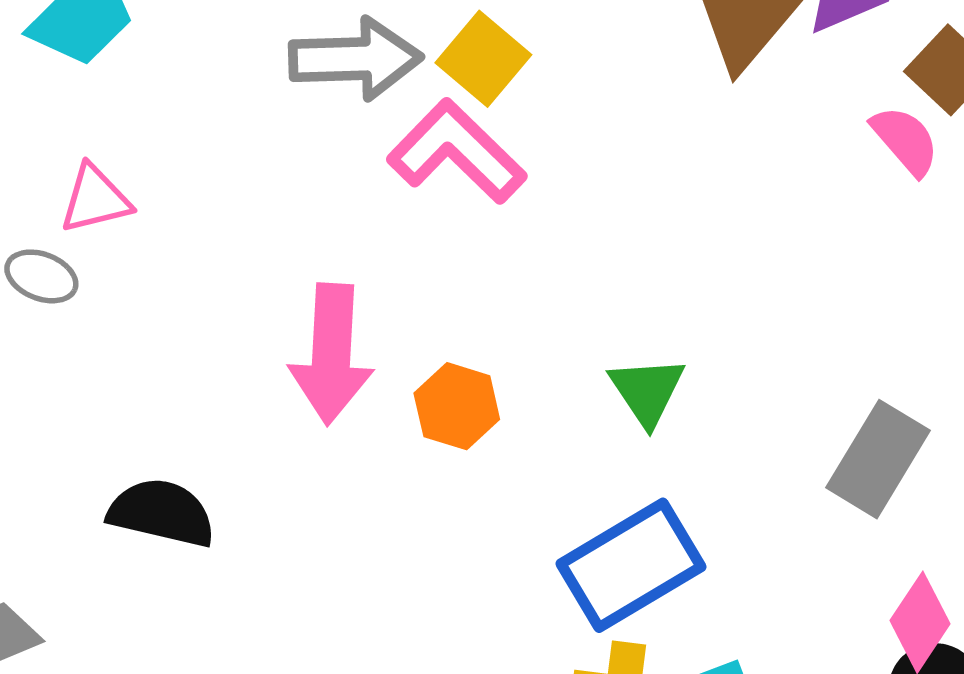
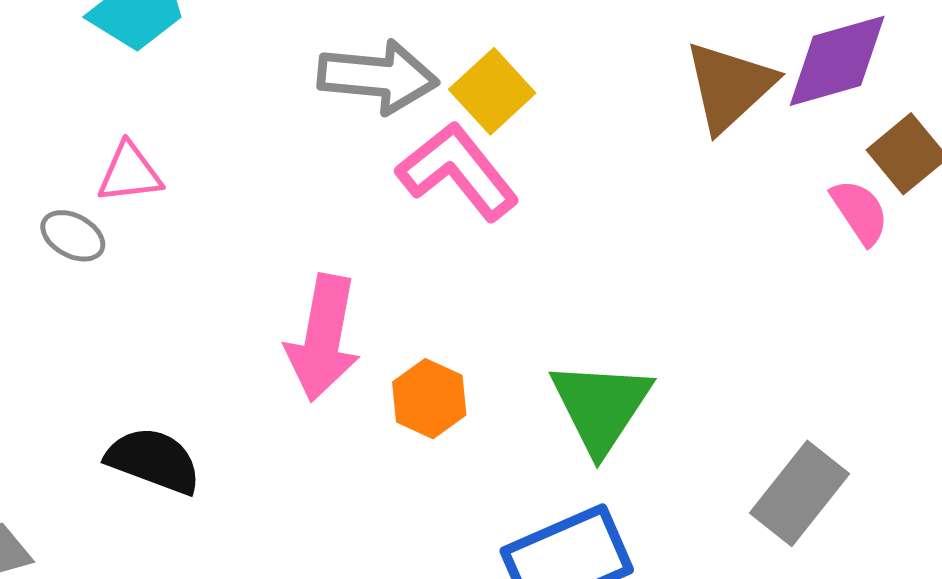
green triangle: (647, 391) -> (601, 406), size x1.5

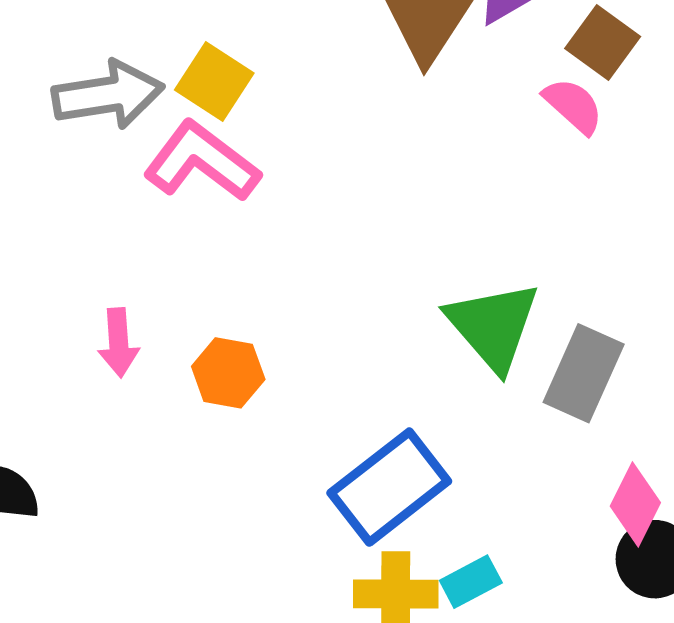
pink arrow: (323, 338) -> (119, 343), size x0.6
green triangle: (601, 406) -> (493, 326), moved

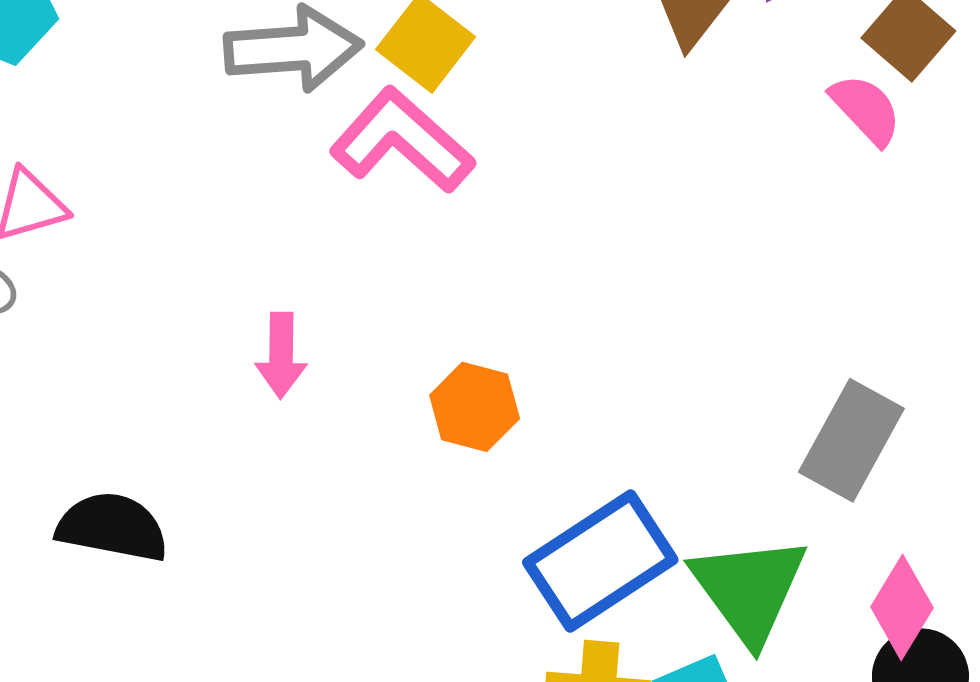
green triangle: (493, 326) -> (749, 589), moved
orange hexagon: (228, 373) -> (475, 407), moved

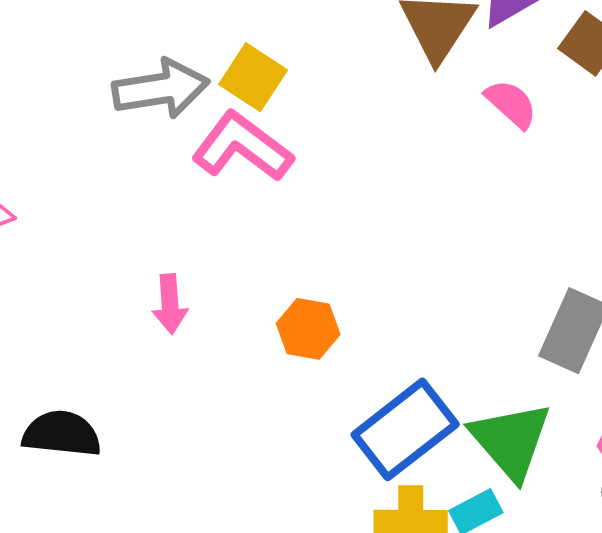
pink semicircle: (866, 109) -> (511, 104), moved

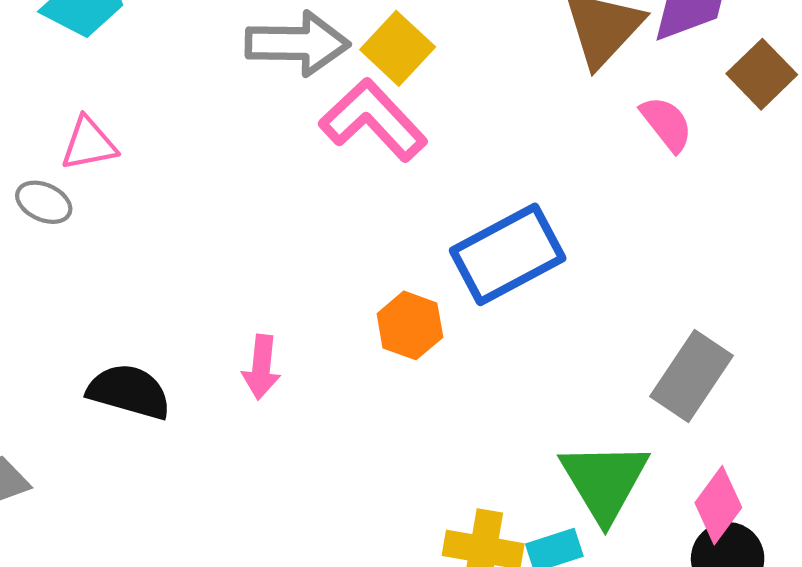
pink arrow: (170, 304) -> (261, 367), moved
blue rectangle: (405, 429) -> (508, 254), moved

